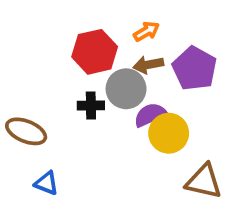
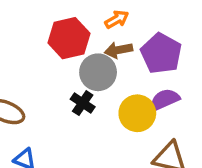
black cross: (91, 105) -> (83, 103), moved, turned 35
purple semicircle: (150, 115) -> (165, 100), moved

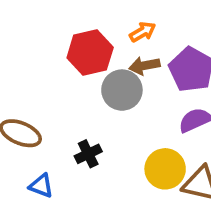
black cross: (83, 103) -> (88, 154), moved, turned 30
yellow circle: (137, 113) -> (165, 169), moved

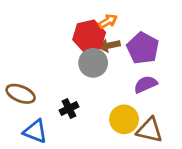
red hexagon: (90, 53) -> (89, 36), moved
blue triangle: (41, 186) -> (35, 131), size x1.4

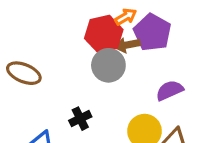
purple pentagon: (143, 48) -> (152, 32), moved
brown ellipse: (21, 94) -> (24, 73), moved

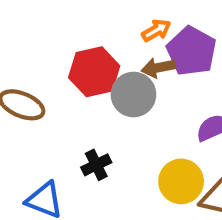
red hexagon: (104, 34) -> (94, 72), moved

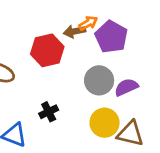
brown arrow: (158, 68) -> (75, 31), moved
gray circle: (133, 95) -> (99, 80), moved

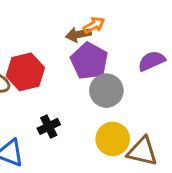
purple pentagon: (111, 37) -> (89, 61), moved
red hexagon: (47, 50) -> (25, 72), moved
purple semicircle: (126, 87) -> (152, 61), moved

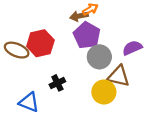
purple semicircle: (152, 61) -> (132, 48), moved
brown triangle: (142, 151) -> (119, 76), moved

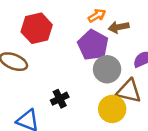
brown arrow: (79, 16) -> (119, 27), moved
red hexagon: (40, 43) -> (37, 28), moved

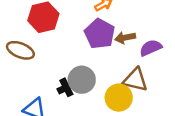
brown arrow: (119, 27) -> (125, 38), moved
gray circle: (107, 69) -> (82, 80), moved

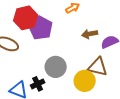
purple pentagon: (100, 34) -> (41, 28), moved
black cross: (66, 87) -> (38, 84), moved

